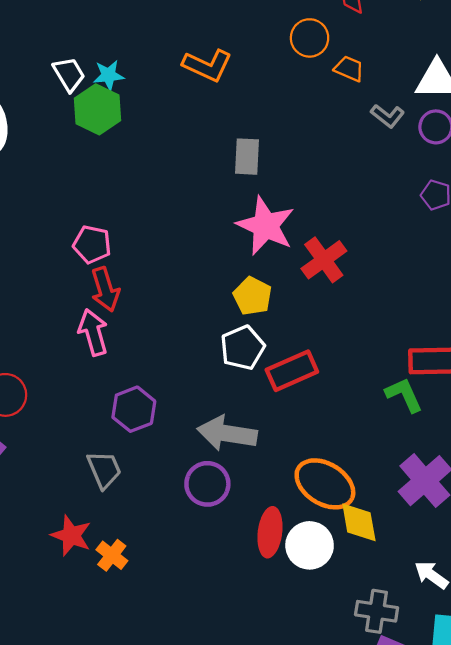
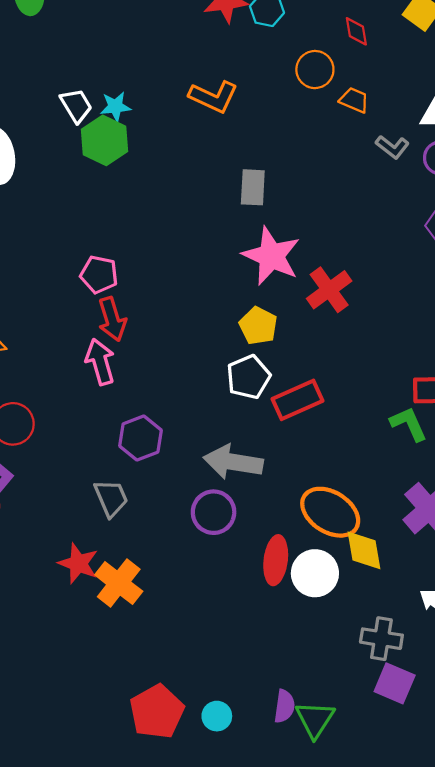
orange cross: (112, 555) -> (119, 583), size x1.5

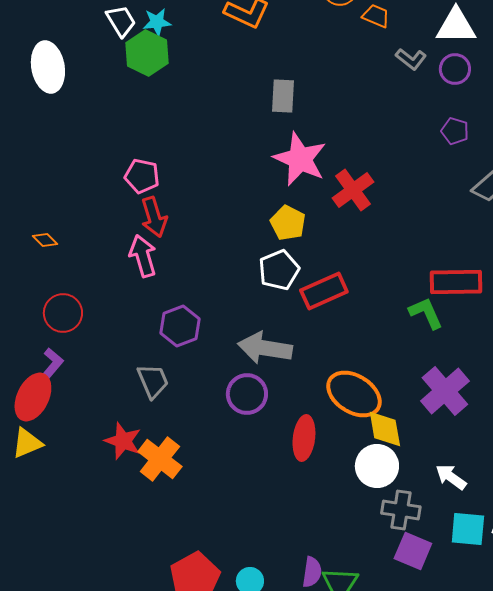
white circle: (315, 573) -> (377, 466), moved

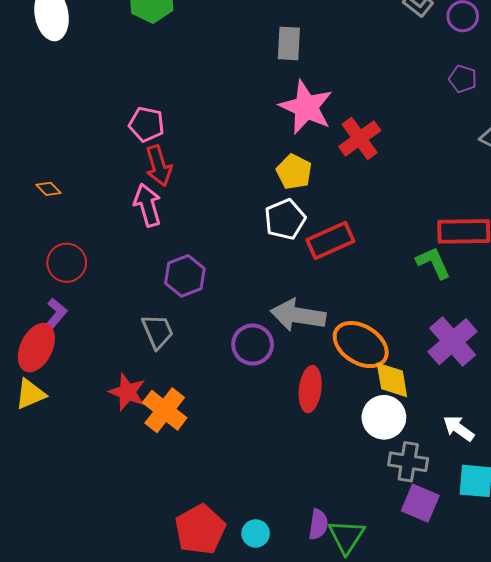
gray arrow: (265, 348) -> (298, 315), moved

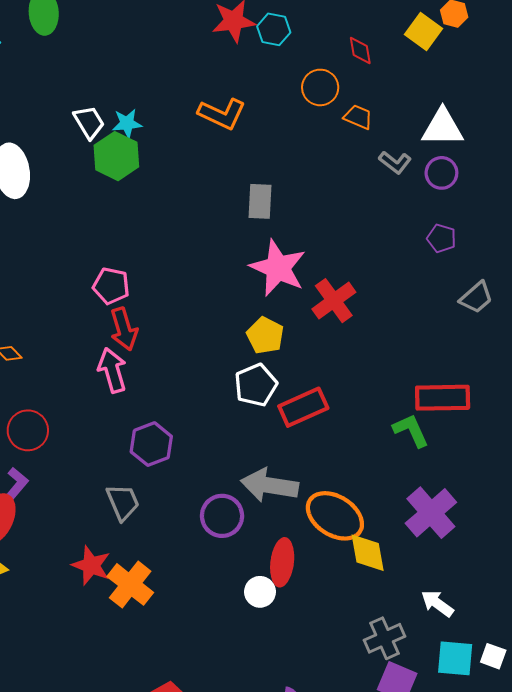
white circle: (384, 417) -> (260, 592), moved, size x0.7
gray cross: (408, 462) -> (385, 638), turned -33

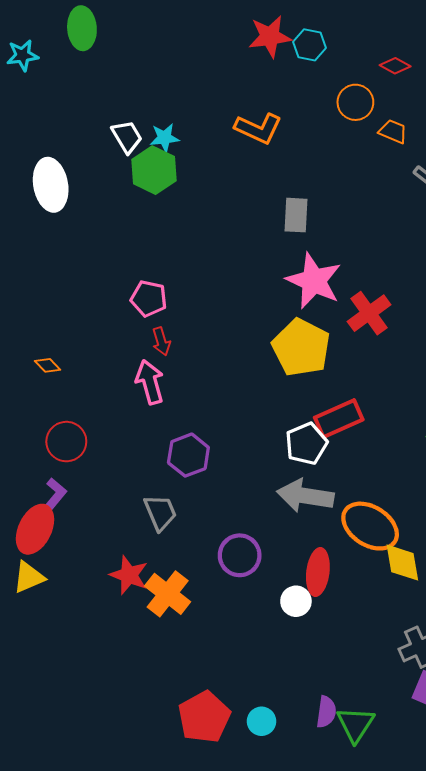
red diamond: (360, 51) -> (395, 66), turned -52
red arrow: (124, 329) -> (161, 341), size x0.7
yellow pentagon: (265, 335) -> (301, 348), size x1.6
white pentagon: (256, 385) -> (306, 444), moved
purple circle: (222, 516) -> (240, 555), moved

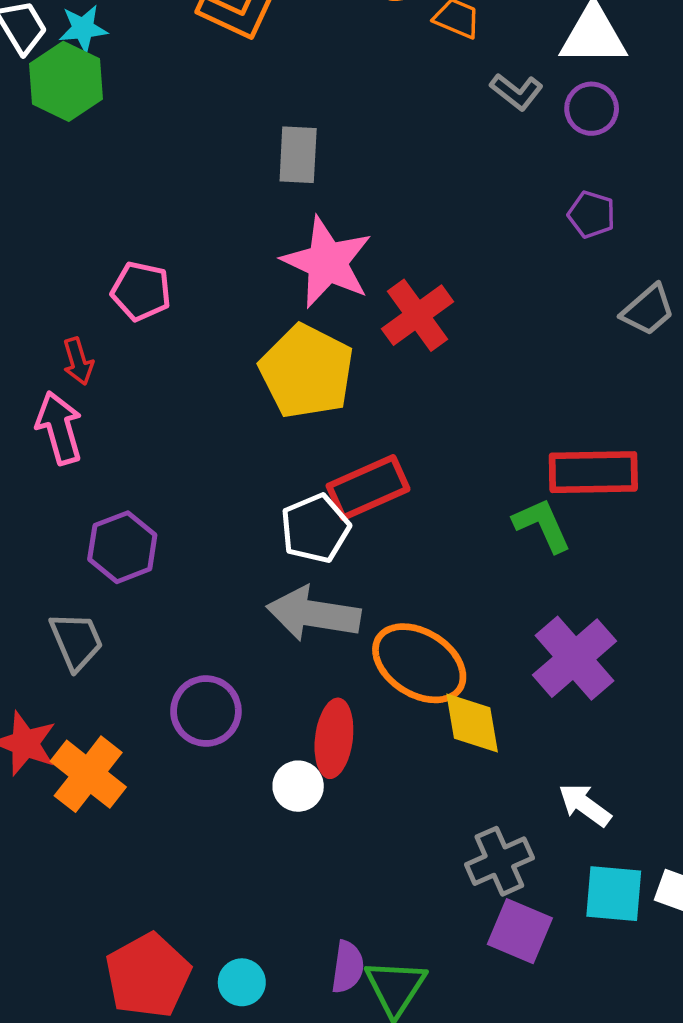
pink pentagon: (149, 299) -> (141, 291), moved

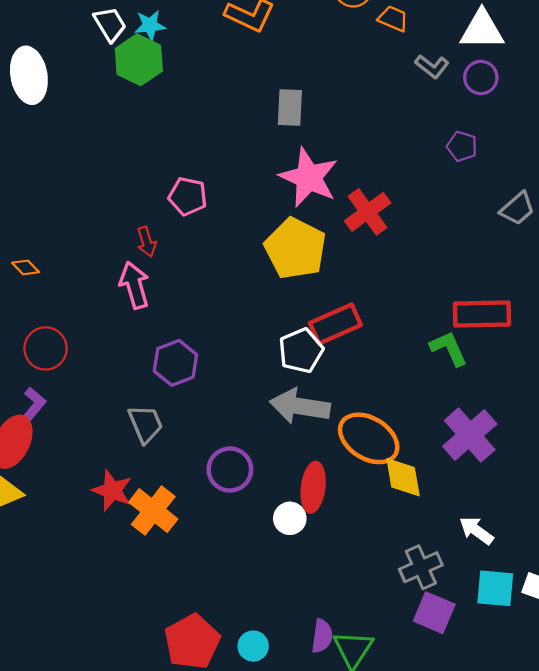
purple pentagon: (592, 214) -> (462, 146), moved

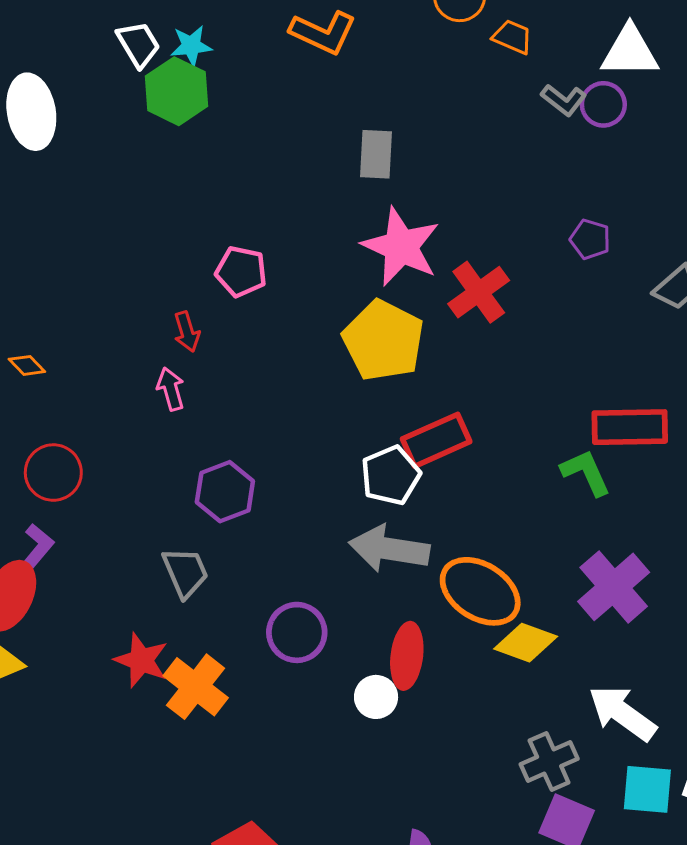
purple circle: (481, 78) -> (603, 104), moved
purple pentagon: (462, 146) -> (590, 239), moved
pink arrow: (134, 285) -> (171, 389), size x0.7
yellow diamond: (403, 477) -> (526, 643), turned -60
white arrow: (476, 531) -> (622, 713), size x1.5

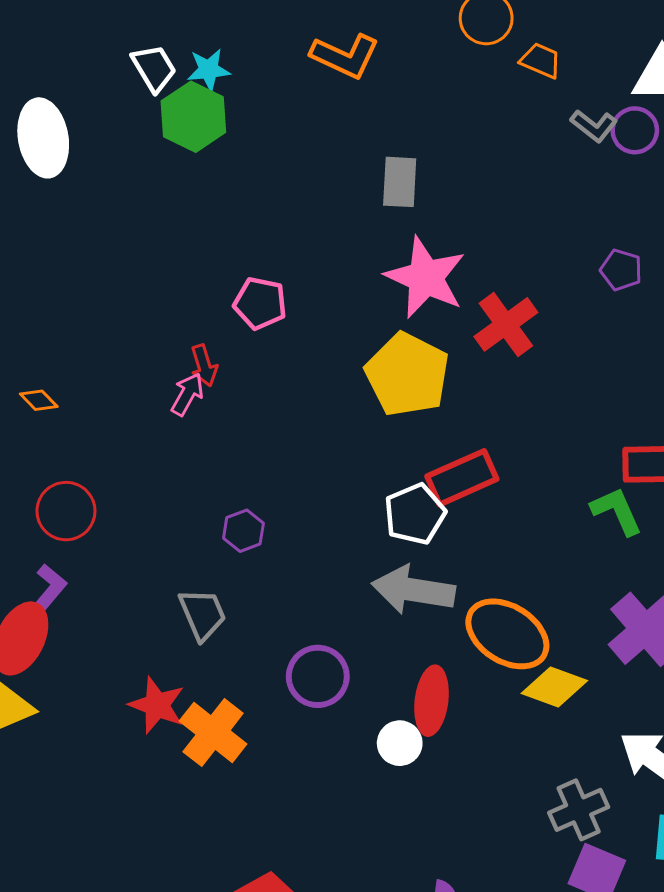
pink arrow: (171, 389) -> (187, 394), moved, turned 45
purple hexagon: (225, 492) -> (243, 531), size x0.7

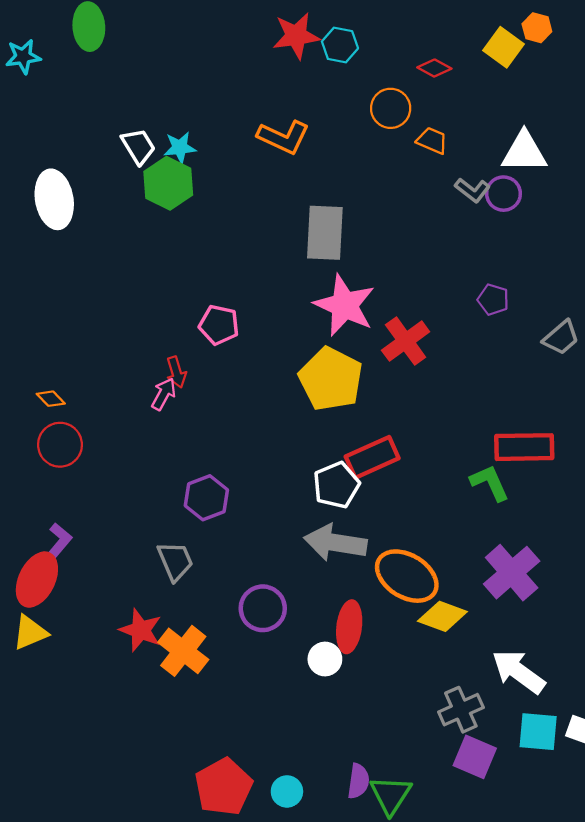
gray rectangle: (400, 182) -> (325, 233), size x1.4
red circle: (66, 511) -> (60, 445), moved
purple hexagon: (243, 531) -> (206, 498), size x1.4

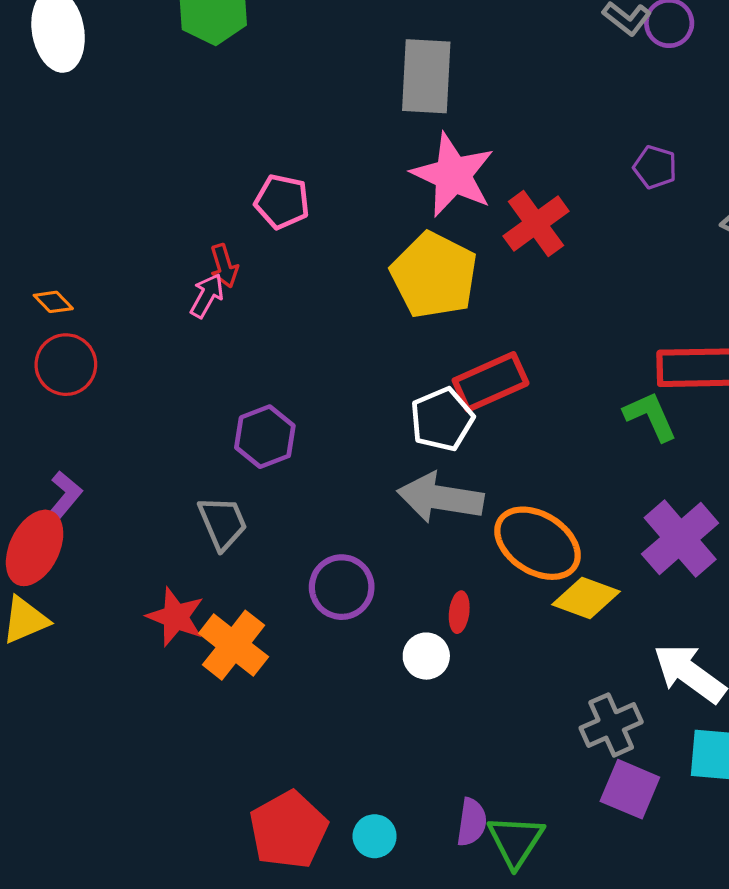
red ellipse: (349, 627) -> (459, 612), size x0.6

